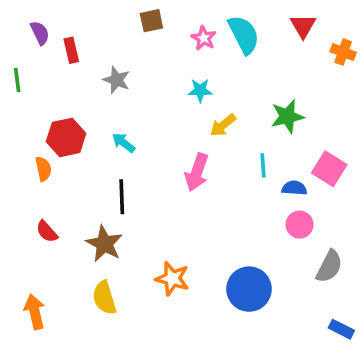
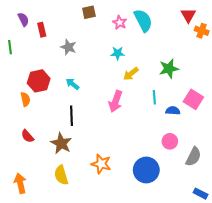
red triangle: (303, 26) -> (188, 15), moved
pink circle: (300, 225) -> (170, 141), moved

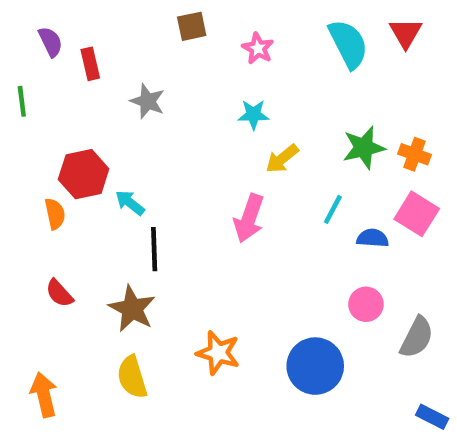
cyan semicircle: (143, 20) -> (348, 44), moved
orange cross: (202, 31) -> (414, 154), moved
cyan arrow: (73, 84) -> (130, 203), moved
cyan line: (154, 97) -> (333, 209), turned 32

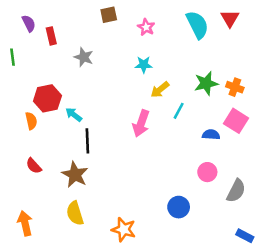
cyan line: (333, 209) -> (179, 111), moved
orange star: (218, 353) -> (124, 230), moved
blue circle: (315, 366) -> (179, 207), size x0.7

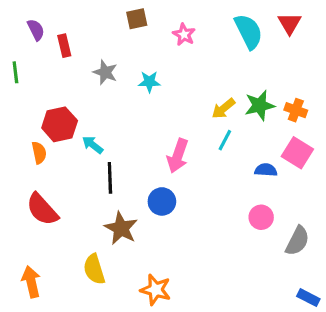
cyan star: (144, 65) -> (149, 82), moved
yellow arrow: (160, 90) -> (223, 109), moved
red semicircle: (34, 166) -> (42, 209), size x1.6
brown star: (75, 175) -> (121, 228), moved
blue circle: (179, 207) -> (162, 201), moved

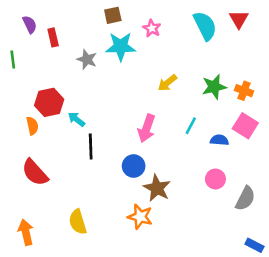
cyan star: (149, 82) -> (121, 47), moved, size x1.6
yellow arrow: (223, 109) -> (167, 83), moved
cyan line: (225, 140) -> (191, 126), moved
brown star: (121, 228) -> (157, 188), moved
orange star: (156, 290) -> (140, 217), moved

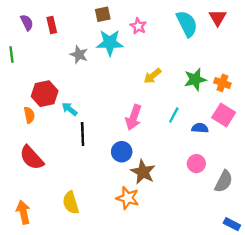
red rectangle: (53, 37) -> (52, 25), moved

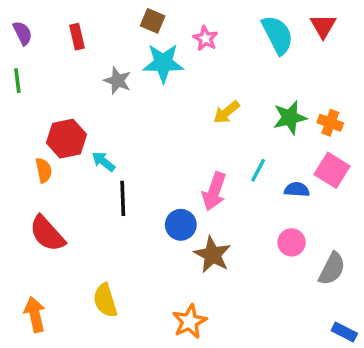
brown square: (103, 14) -> (153, 21), turned 35
purple semicircle: (27, 23) -> (23, 33), moved
pink arrow: (134, 117) -> (214, 191), moved
orange star: (128, 198) -> (190, 321), moved, turned 30

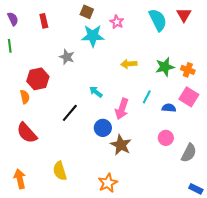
gray star: (117, 81) -> (67, 57), moved
yellow arrow: (227, 112) -> (129, 64), turned 35
cyan arrow: (103, 161) -> (96, 92), moved
black line: (123, 198) -> (70, 113), turned 42

